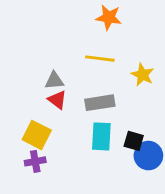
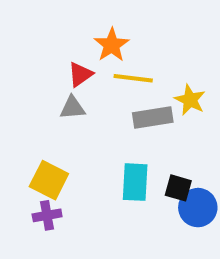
orange star: (109, 17) -> (112, 45), moved, turned 30
red triangle: (57, 100) -> (80, 74), moved, turned 48
gray rectangle: (100, 103) -> (153, 117), moved

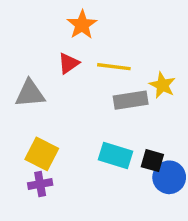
orange star: (112, 45) -> (82, 25), moved
gray triangle: (72, 108) -> (30, 93), moved, size x1.4
cyan rectangle: (135, 182) -> (116, 155), turned -76

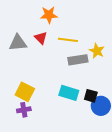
orange star: (82, 25) -> (49, 15), turned 30
red triangle: (69, 63) -> (41, 38), turned -40
gray triangle: (30, 93) -> (18, 43), moved

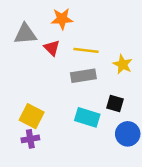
gray triangle: (18, 43) -> (25, 34), moved
gray rectangle: (78, 60) -> (83, 76), moved
black square: (91, 96) -> (115, 104), moved

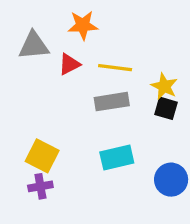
red triangle: (52, 48) -> (69, 64), turned 48
black square: (115, 104) -> (166, 108), moved
cyan rectangle: (87, 117) -> (117, 158), turned -30

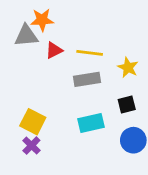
orange star: (83, 25) -> (42, 20), moved
black square: (166, 108) -> (127, 104), moved, turned -30
purple cross: (40, 186) -> (31, 145), turned -36

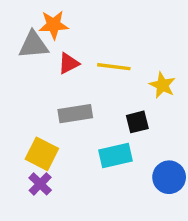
gray rectangle: (87, 79) -> (75, 114), moved
black square: (127, 104) -> (137, 122), moved

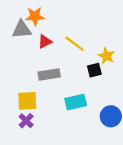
yellow line: (114, 67) -> (75, 44), turned 30
black square: (137, 122) -> (94, 70), moved
yellow square: (42, 154) -> (27, 101), turned -30

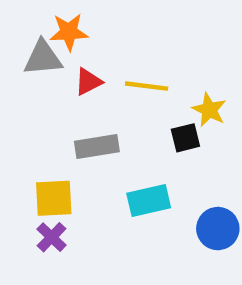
yellow line: (75, 44) -> (147, 86), turned -30

